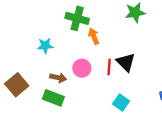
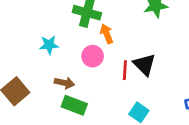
pink circle: (82, 68) -> (93, 56), moved
green rectangle: (53, 98) -> (74, 105), moved

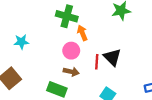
cyan star: (49, 45) -> (21, 42), moved
brown arrow: (64, 83) -> (71, 72), moved

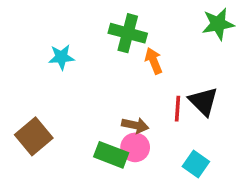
cyan star: (21, 42) -> (61, 57), moved
pink circle: (71, 51) -> (135, 147), moved

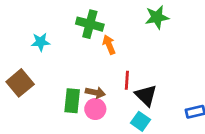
black triangle: (203, 101) -> (146, 95), moved
brown square: (34, 136) -> (20, 83), moved
green rectangle: (111, 155) -> (72, 101), moved, turned 75

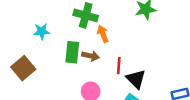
brown arrow: (95, 93) -> (91, 56), moved
green rectangle: (72, 101) -> (72, 52), moved

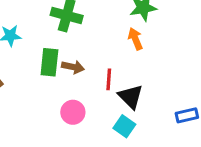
orange arrow: (103, 34) -> (135, 39), moved

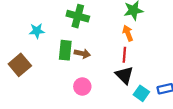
red line: (109, 79) -> (124, 55), moved
cyan square: (124, 126) -> (141, 93), moved

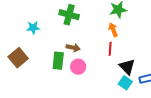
green rectangle: (65, 50) -> (58, 61), moved
black triangle: (124, 75) -> (127, 67), moved
pink circle: (82, 86) -> (78, 67), moved

